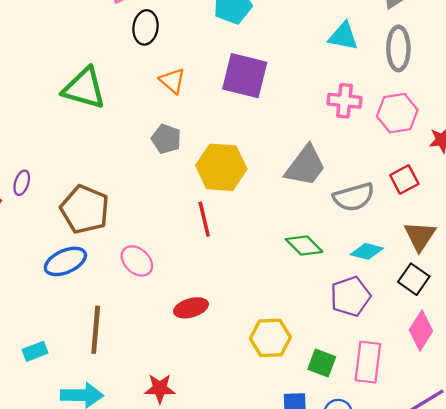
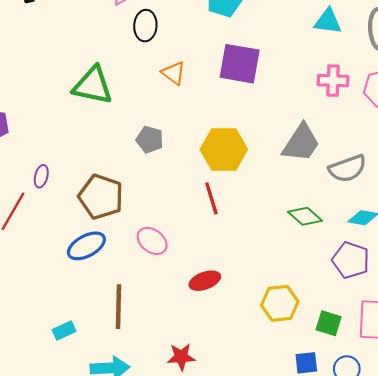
gray pentagon: (166, 139) -> (150, 140), moved
purple pentagon: (350, 296) -> (351, 260), turned -30

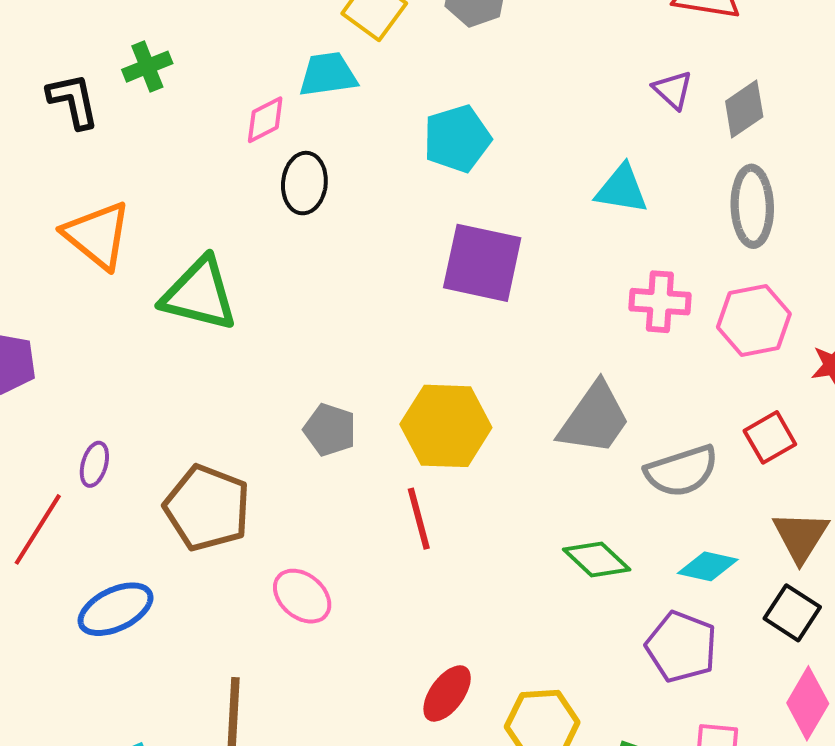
cyan triangle: (328, 21) -> (622, 189), moved
orange triangle: (173, 73) -> (97, 235), moved, size x1.5
gray pentagon: (150, 140) -> (330, 430), moved
blue ellipse: (86, 246) -> (115, 609), moved
red ellipse: (205, 281) -> (447, 693), moved, turned -36

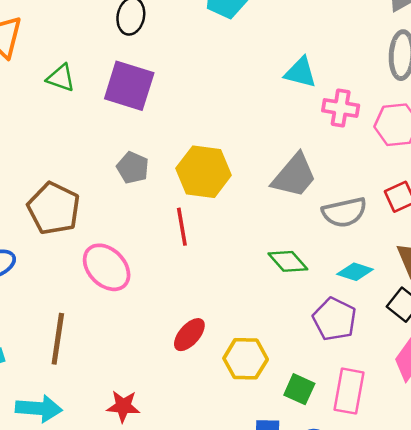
cyan triangle: (622, 189) -> (300, 72), moved
purple square: (482, 263) -> (129, 86), moved
green triangle: (199, 294) -> (61, 78), size x0.6
pink ellipse: (302, 596) -> (107, 267), size x1.4

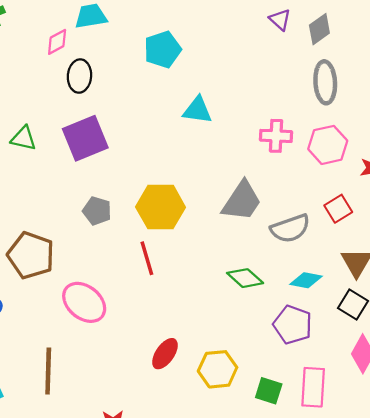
cyan triangle: (300, 72) -> (197, 110), moved
purple square: (129, 86) -> (85, 138), turned -33

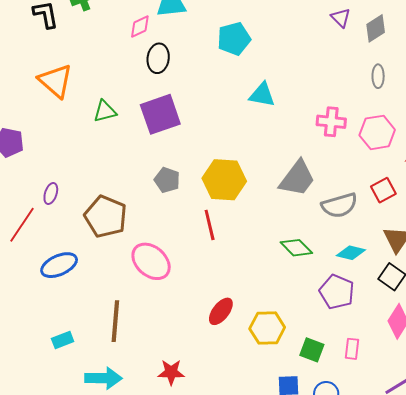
gray ellipse: (325, 82) -> (378, 76), size x0.6
green triangle: (24, 138) -> (105, 111), turned -30
pink rectangle: (313, 387) -> (352, 349), size x0.6

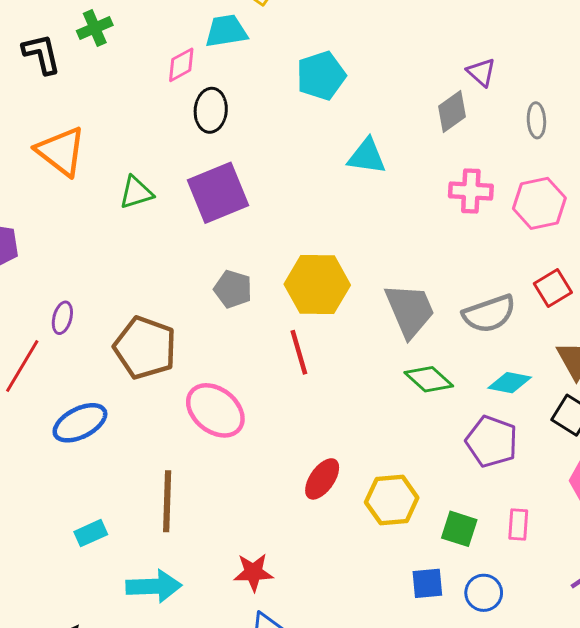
purple triangle: (341, 18) -> (481, 72), moved
gray diamond: (376, 28) -> (452, 111), moved
gray trapezoid: (297, 178) -> (410, 310), moved, turned -57

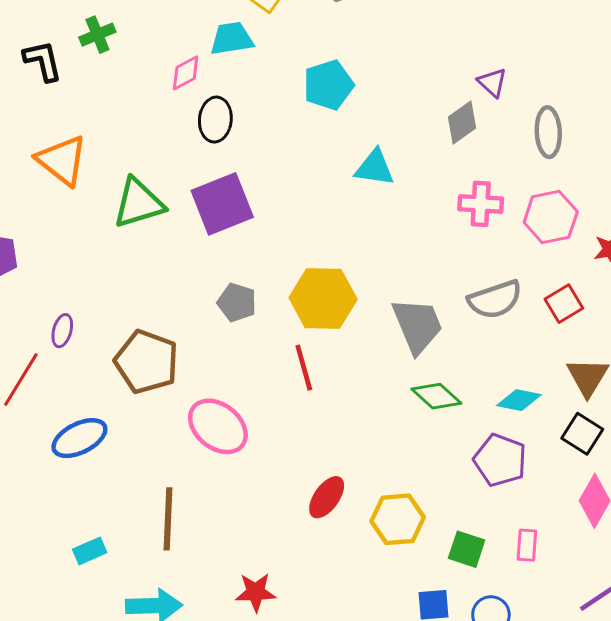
gray ellipse: (536, 120) -> (548, 132), size x1.4
green triangle: (136, 193) -> (139, 203), size x1.5
gray semicircle: (489, 314) -> (495, 300), moved

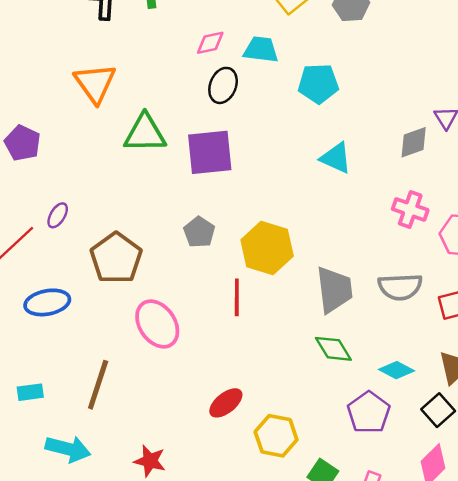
cyan trapezoid: (232, 39) -> (261, 50), moved

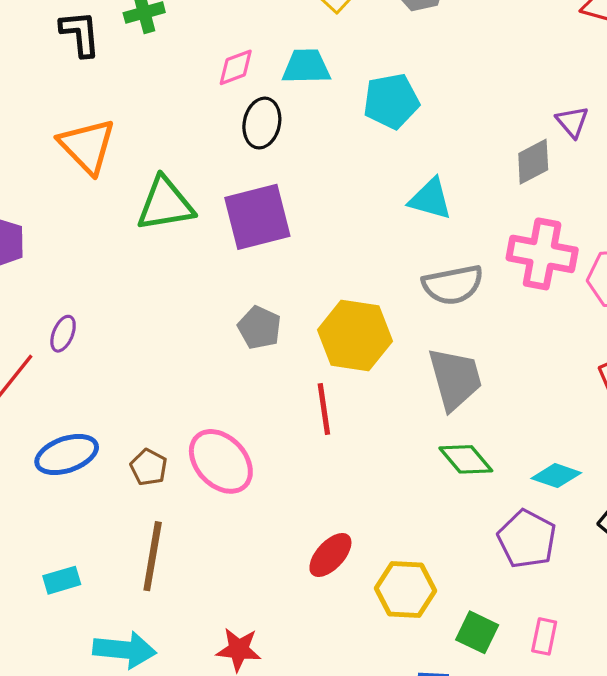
pink cross: (410, 209) -> (542, 254), size x1.4
brown pentagon: (116, 258) -> (149, 467), moved, size x0.5
gray semicircle: (400, 287) -> (453, 285), moved

